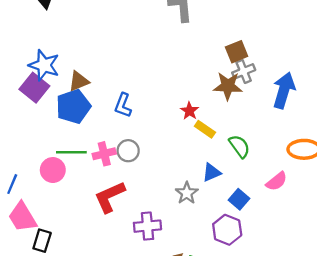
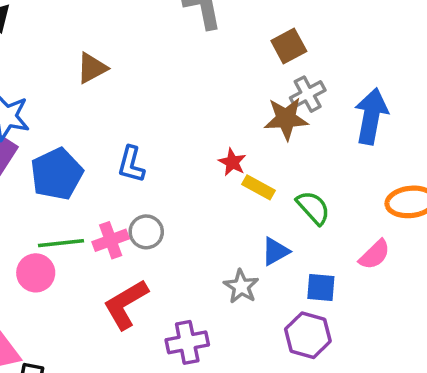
brown square: (237, 52) -> (289, 46), moved
brown triangle: (79, 81) -> (92, 68), moved
blue square: (239, 199) -> (321, 288), turned -30

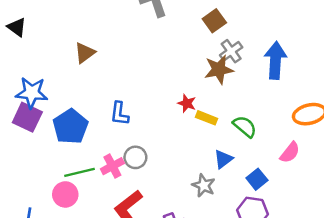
blue square: (321, 288) -> (257, 179), turned -36

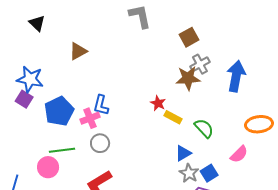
black triangle: (17, 27) -> (37, 23), moved
purple square: (27, 117) -> (24, 99), size x0.7
gray circle: (135, 157) -> (100, 143), moved
pink cross: (112, 166) -> (90, 118), moved
gray star: (204, 185) -> (189, 173), moved

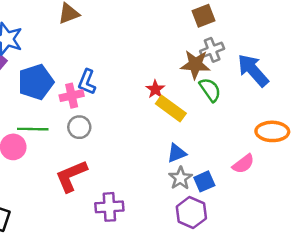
blue arrow: (236, 76) -> (253, 70), turned -60
yellow rectangle: (173, 117) -> (171, 109), size x1.4
green semicircle: (204, 128) -> (210, 90), moved

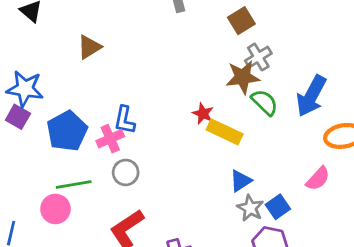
blue arrow: (253, 70) -> (311, 96), moved, turned -99

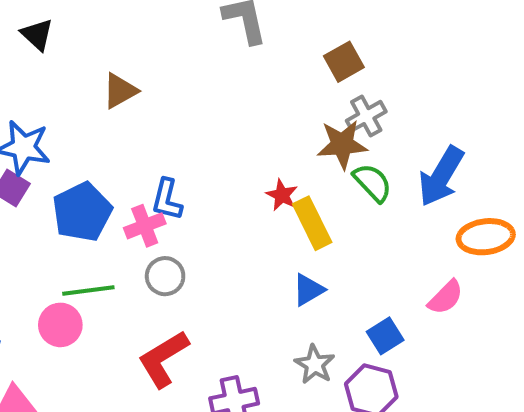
yellow rectangle: (225, 132) -> (312, 223), turned 36
blue triangle: (241, 181) -> (308, 290), moved
gray star: (250, 208) -> (315, 364), moved

